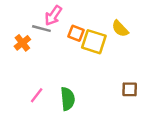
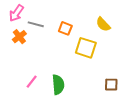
pink arrow: (53, 15) -> (16, 13), moved
yellow square: (94, 42) -> (86, 48), moved
brown square: (130, 89) -> (111, 85), moved

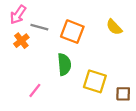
orange square: (65, 28) -> (72, 32), size x1.5
yellow square: (86, 48) -> (95, 81), moved
green semicircle: (58, 85) -> (64, 64), moved

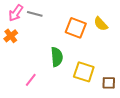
gray line: (39, 27) -> (35, 14), moved
orange square: (72, 32) -> (76, 28), moved
orange cross: (21, 41) -> (11, 36), moved

